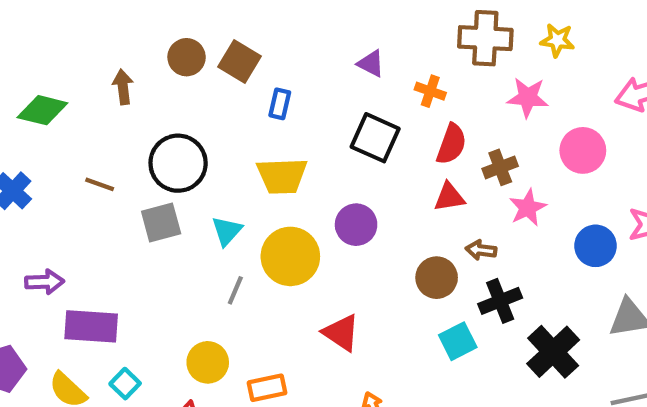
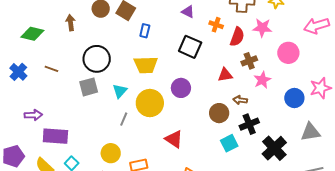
red semicircle: (451, 144) -> (237, 37), moved
brown line: (100, 184) -> (51, 69), moved

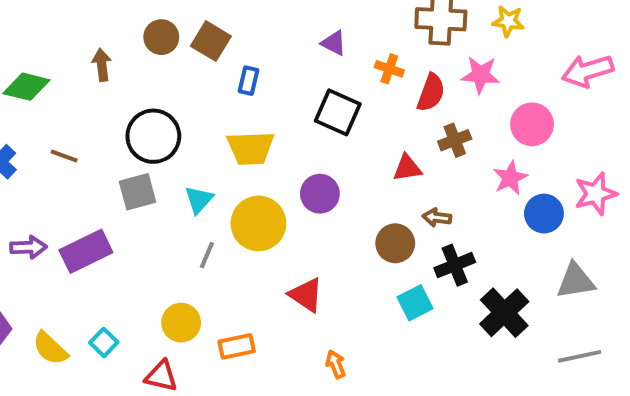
pink star: (262, 80) -> (510, 178), moved
purple rectangle: (55, 136) -> (86, 251), moved, turned -30

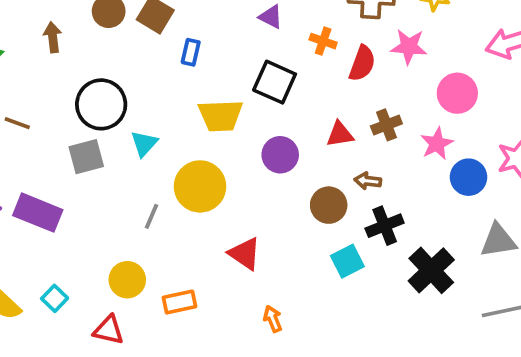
brown cross: (455, 140) -> (386, 125), moved
yellow trapezoid: (251, 148) -> (221, 116), moved
purple circle: (320, 194) -> (280, 155), moved
cyan triangle: (199, 200) -> (144, 144), moved
purple rectangle: (86, 251) -> (38, 213), turned 48

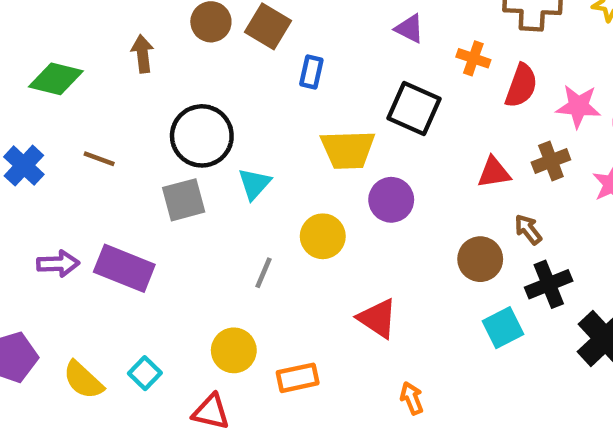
pink star: (409, 47) -> (578, 106), moved
purple circle: (280, 155) -> (391, 200), moved
brown arrow: (368, 181) -> (528, 229), turned 45
yellow circle: (200, 186) -> (323, 236), size x0.7

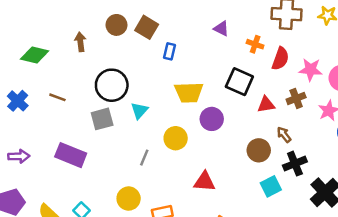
black square: (414, 109) -> (239, 82), moved
purple arrow: (58, 264) -> (19, 156), moved
red triangle: (378, 318) -> (204, 182), turned -30

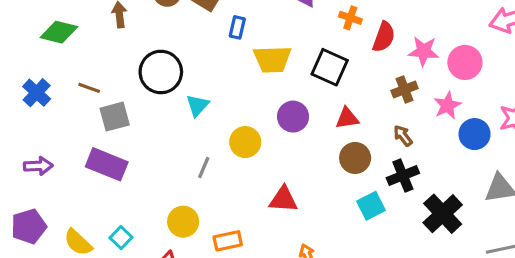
yellow trapezoid: (189, 92) -> (272, 59), moved
red triangle: (266, 104) -> (347, 118), moved
gray square: (102, 119) -> (115, 117), moved
brown arrow: (284, 135) -> (403, 136), moved

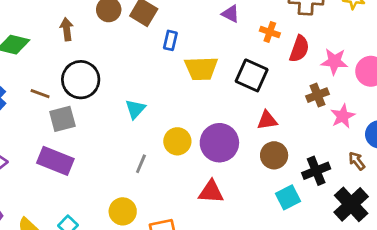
black circle: (161, 72) -> (81, 80), moved
pink star: (447, 105) -> (343, 116), moved
purple circle: (293, 117) -> (219, 143), moved, size x1.4
brown arrow: (403, 136) -> (357, 161), moved

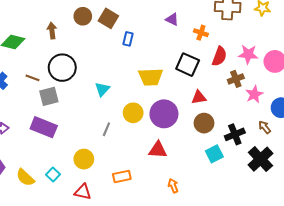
red semicircle: (299, 49) -> (219, 56), moved
yellow trapezoid: (201, 68) -> (151, 77), moved
yellow circle: (123, 211) -> (84, 159), moved

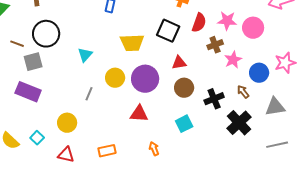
cyan square: (214, 154) -> (184, 124), moved
orange rectangle: (122, 177) -> (107, 151), moved

